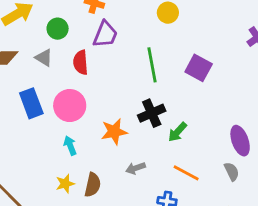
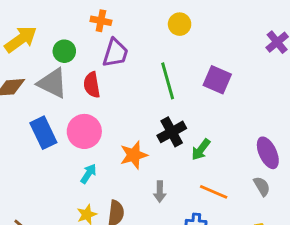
gray triangle: (44, 58) -> (52, 83), size x1.6
cyan arrow: (70, 146) -> (88, 174), turned 60
gray arrow: (136, 168) -> (160, 192), turned -66

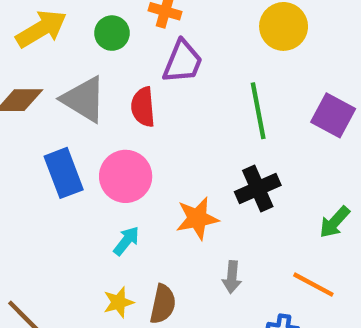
yellow circle: (180, 24) -> (284, 26), size x1.4
green circle: (64, 51) -> (112, 33), moved
green arrow: (201, 150) -> (335, 222), moved

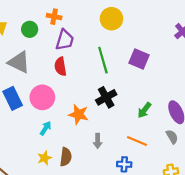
red semicircle: (143, 107) -> (60, 67), moved
orange star: (197, 218) -> (79, 114), turned 30

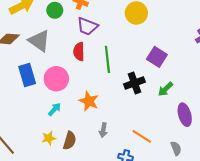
purple trapezoid: (65, 40) -> (87, 26), turned 85
green line: (103, 60) -> (107, 59), moved
black cross: (106, 97) -> (134, 83), moved
green arrow: (144, 110) -> (165, 89), moved
gray semicircle: (172, 137) -> (176, 148), moved

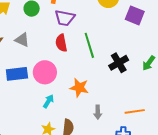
gray triangle: (39, 41) -> (22, 40), size x0.7
purple square: (157, 57) -> (135, 15), moved
blue rectangle: (27, 75) -> (17, 74), turned -70
orange line: (142, 136) -> (135, 111), turned -30

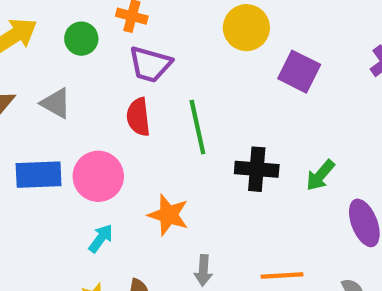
black cross: (119, 63) -> (257, 169), turned 30

